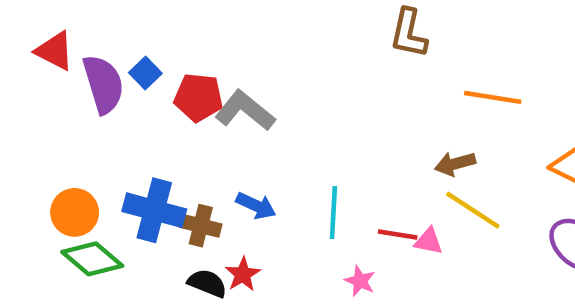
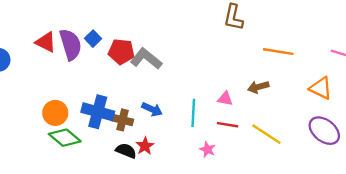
red triangle: (55, 51) -> (46, 42), moved
yellow line: (473, 210) -> (266, 134), moved
pink triangle: (429, 241) -> (225, 99), moved

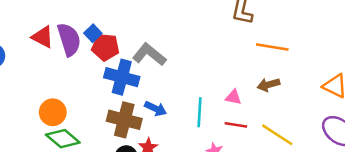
red pentagon: (121, 52) -> (105, 47), moved
orange line: (278, 52) -> (272, 47), moved
blue cross: (98, 112) -> (122, 77), moved
brown cross: (123, 120) -> (124, 120), size x1.5

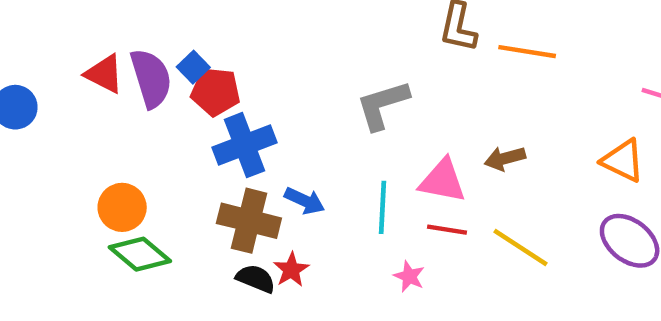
orange line: (272, 47) -> (527, 52), moved
gray L-shape: (149, 55) -> (382, 105), moved, turned -56
blue cross: (122, 77) -> (244, 145), turned -36
pink triangle: (233, 97) -> (443, 181), size x1.6

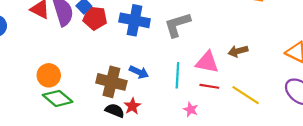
blue cross: (244, 145) -> (135, 20), moved, turned 32

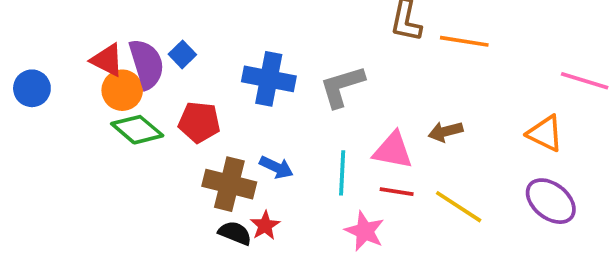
red pentagon: (95, 18) -> (199, 122), moved
orange circle: (49, 75) -> (122, 90), moved
green diamond: (58, 98) -> (137, 130), moved
pink star: (191, 109) -> (365, 231), size x1.5

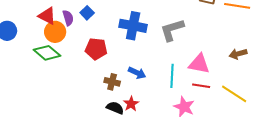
purple semicircle: (147, 64) -> (68, 18), size x0.6
green diamond: (137, 130) -> (47, 53), moved
brown arrow: (445, 132) -> (238, 54), moved
brown cross: (229, 184) -> (112, 82), size x0.6

